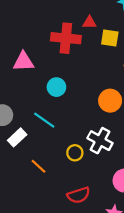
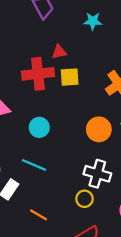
yellow square: (110, 38) -> (70, 77), moved
yellow circle: (75, 153) -> (84, 199), moved

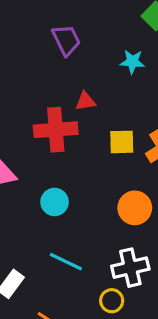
yellow square: (70, 77) -> (122, 142), moved
cyan line: (34, 165) -> (66, 262), moved
white cross: (97, 174) -> (130, 268), turned -32

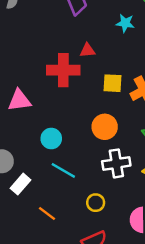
cyan circle: (55, 202) -> (51, 139), moved
orange circle: (135, 208) -> (105, 127), moved
white cross: (130, 268) -> (116, 163), moved

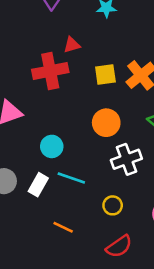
white rectangle: (20, 184) -> (38, 185), moved

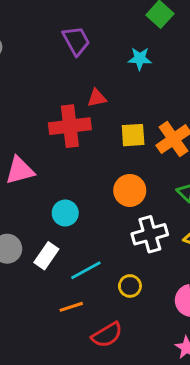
cyan line: (71, 178) -> (86, 270), moved, turned -52
orange line: (63, 227) -> (71, 307), turned -48
red semicircle: (119, 246) -> (107, 335), moved

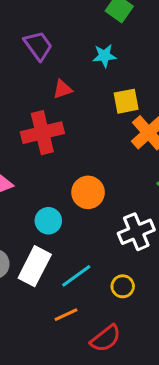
red triangle: (97, 98) -> (62, 89), moved
yellow square: (133, 135) -> (126, 101), moved
orange circle: (130, 190) -> (88, 192), moved
white rectangle: (46, 256) -> (35, 266), size x1.4

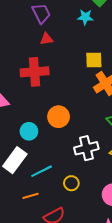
cyan star: (104, 56) -> (85, 17), moved
red triangle: (62, 89) -> (47, 39), moved

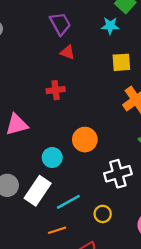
red triangle: (47, 39) -> (68, 52), turned 32
yellow square: (94, 60) -> (121, 62), moved
red cross: (35, 72) -> (56, 90), size x0.6

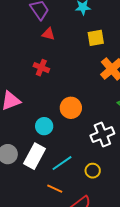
red cross: (56, 90) -> (41, 68), turned 35
orange line: (57, 230) -> (55, 189), turned 49

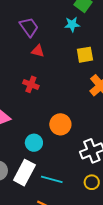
cyan line: (62, 163) -> (52, 179), turned 50
yellow circle: (93, 171) -> (92, 182), moved

